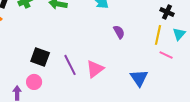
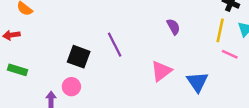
purple line: (70, 65) -> (115, 45), moved
pink triangle: (95, 69) -> (161, 71), moved

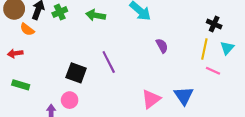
pink triangle: (161, 71) -> (151, 99), moved

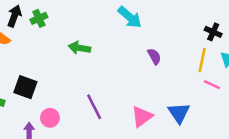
green arrow: (96, 15) -> (79, 48), moved
purple line: (109, 62) -> (94, 107), moved
black square: (76, 73) -> (25, 87), moved

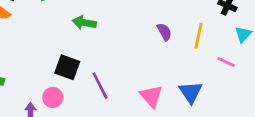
yellow line: (202, 60) -> (199, 36), moved
black square: (25, 87) -> (67, 67), moved
pink triangle: (142, 117) -> (151, 96), turned -35

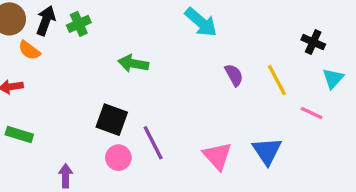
yellow line: (199, 36) -> (277, 80), turned -40
pink circle: (53, 97) -> (118, 158), moved

